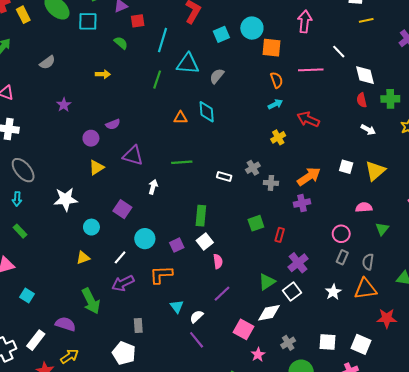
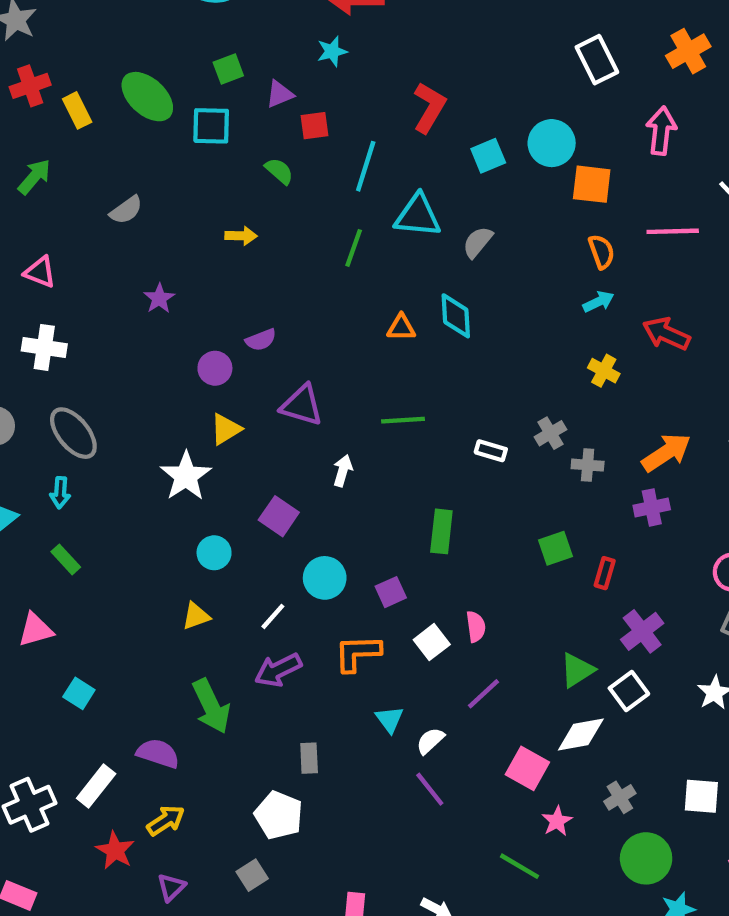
yellow cross: (278, 137) -> (604, 371), turned -32
white star: (66, 199) -> (186, 476), moved, turned -30
white square: (205, 242) -> (432, 642), moved

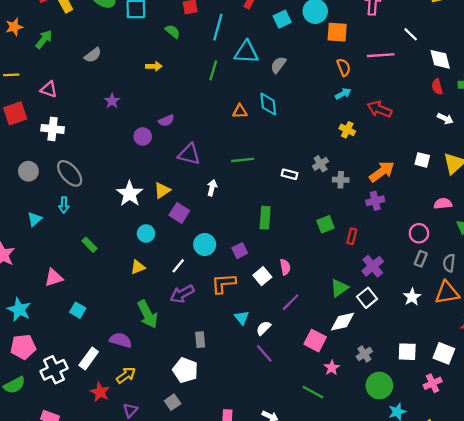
yellow triangle: (226, 429) -> (162, 190), moved
green rectangle: (66, 559) -> (90, 245), moved

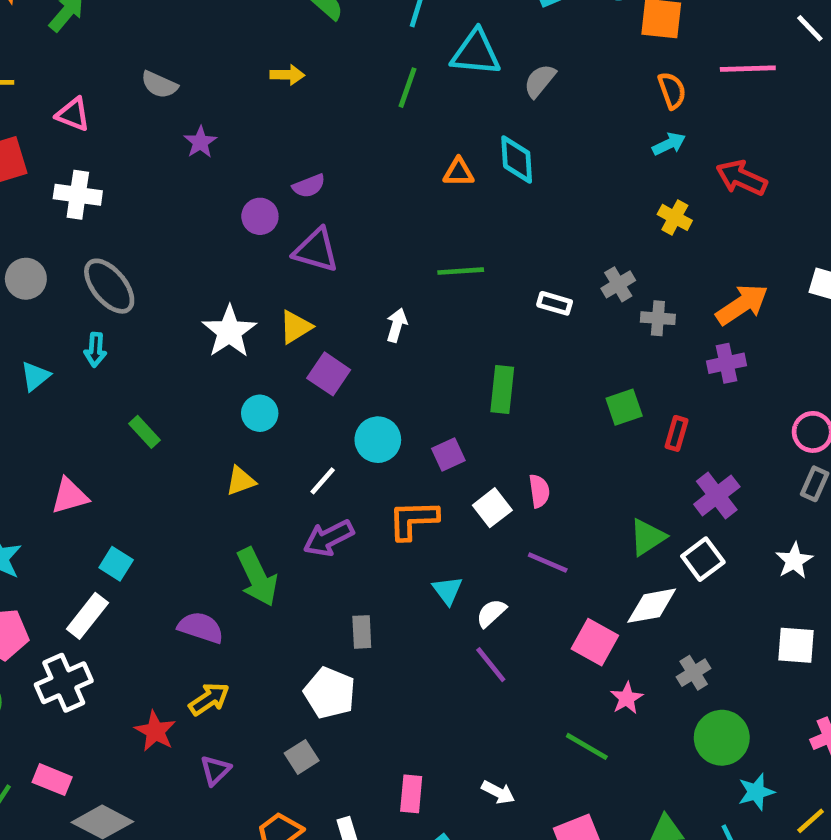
gray semicircle: (93, 55) -> (159, 85), moved, turned 60
purple triangle: (189, 154) -> (316, 250), moved
purple line: (291, 302) -> (548, 563), turned 66
white square: (407, 352) -> (796, 645), moved
white rectangle: (89, 359) -> (87, 616), moved

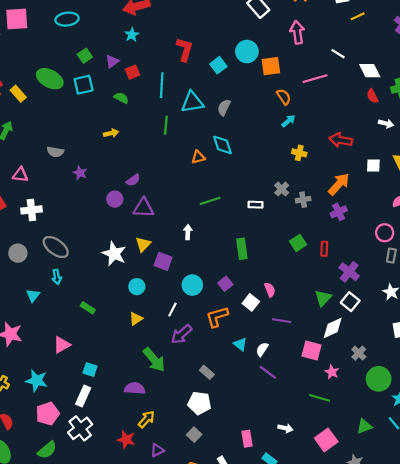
red arrow: (741, 178) -> (341, 140), moved
gray rectangle: (362, 632) -> (207, 372), turned -32
purple triangle: (215, 770) -> (157, 450), turned 32

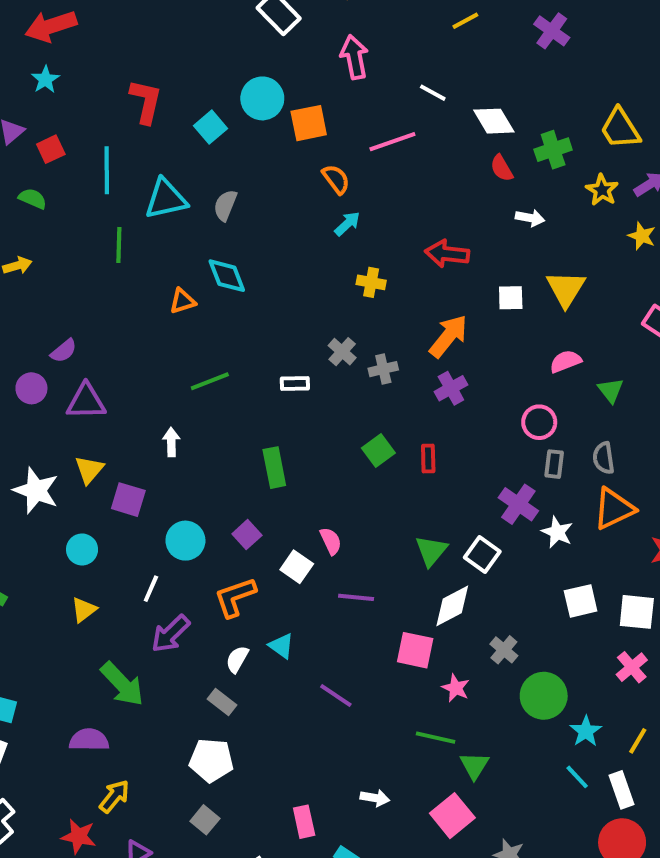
purple cross: (349, 272) -> (518, 504), moved
white semicircle: (262, 349) -> (237, 659), moved
green triangle: (364, 426) -> (474, 766), moved, turned -35

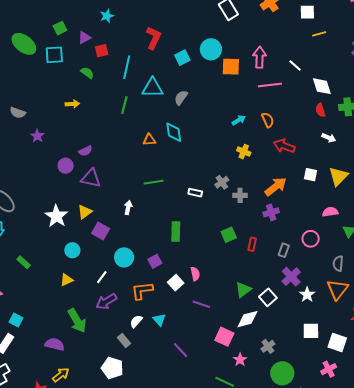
pink arrow: (354, 57) -> (260, 57), moved
orange semicircle: (336, 179) -> (268, 120), moved
gray rectangle: (554, 464) -> (284, 250), moved
orange triangle: (614, 509) -> (337, 290), turned -40

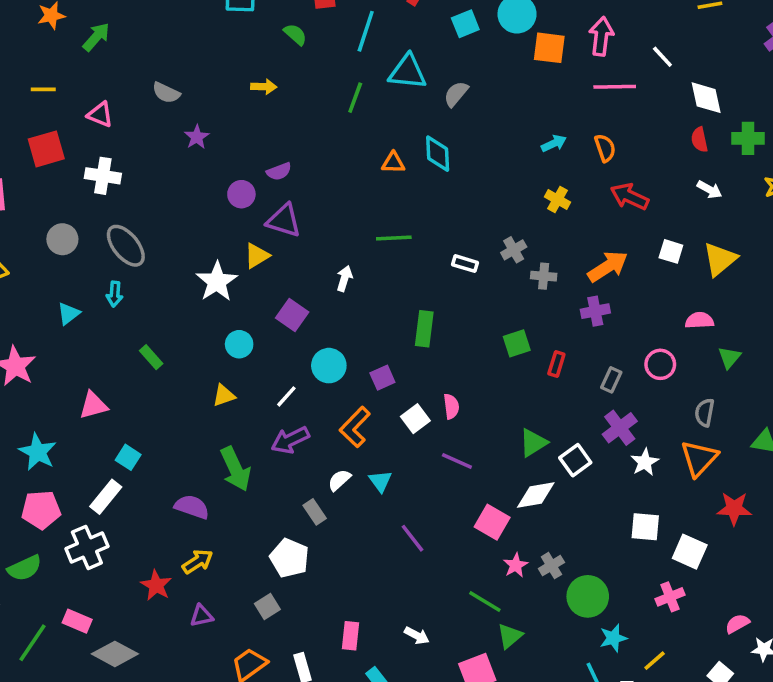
yellow triangle: (85, 212) -> (257, 256), moved
orange L-shape: (142, 291) -> (355, 427), turned -45
gray cross: (268, 346) -> (551, 566), moved

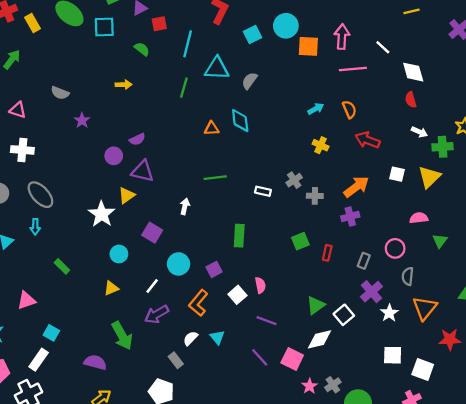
green cross: (748, 138) -> (443, 147), moved
gray semicircle: (705, 413) -> (408, 276), moved
purple line: (413, 538) -> (260, 357), moved

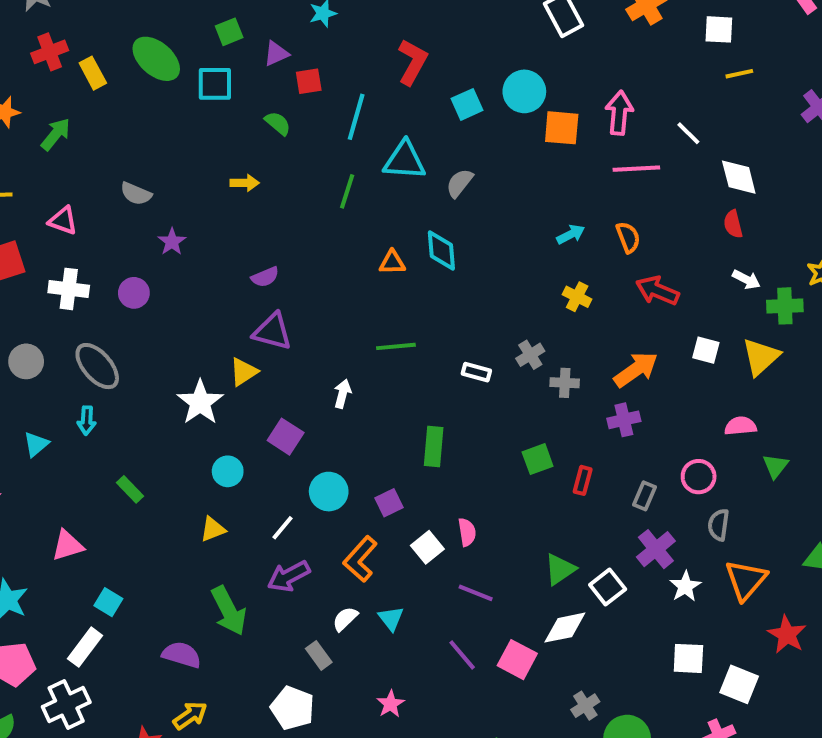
purple circle: (114, 156) -> (134, 293), moved
red star: (450, 339) -> (787, 635), turned 30
pink star: (310, 386) -> (391, 704), moved

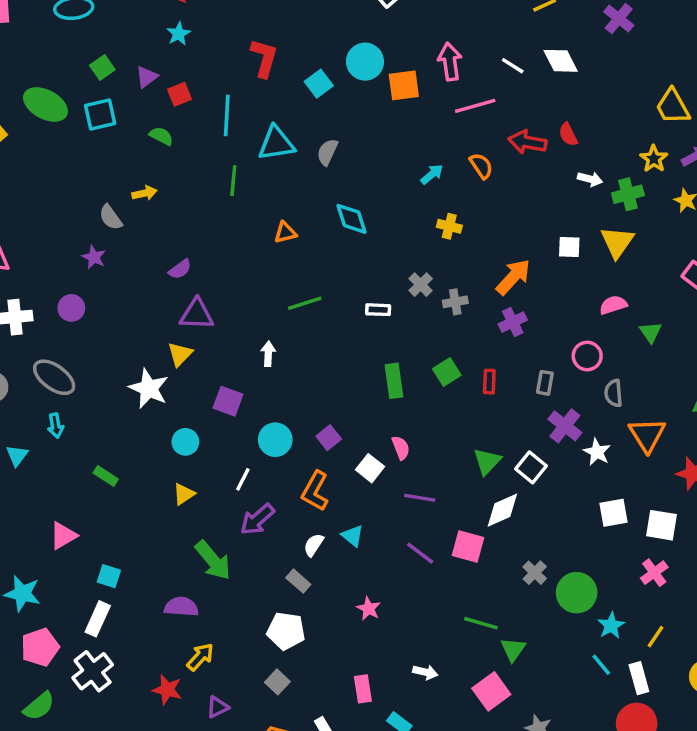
white diamond: (739, 177) -> (561, 61), moved
gray semicircle: (136, 194) -> (111, 217), moved, turned 44
cyan diamond: (441, 251) -> (352, 219), moved
red arrow: (657, 291) -> (527, 142), moved
green rectangle: (434, 447) -> (394, 381), moved

